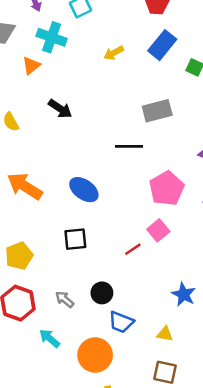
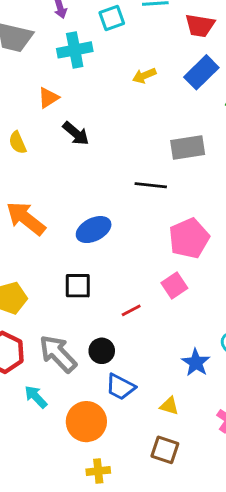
cyan cross: (52, 37) -> (75, 50), turned -36
orange triangle: (31, 66) -> (48, 98), moved
blue ellipse: (84, 190) -> (94, 230), turned -68
red line: (133, 249) -> (131, 310), moved
gray arrow: (65, 299) -> (58, 354), size x1.8

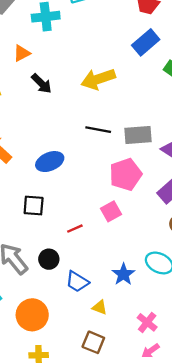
yellow arrow: (144, 76) -> (98, 79), moved, size x1.8
gray rectangle: (188, 147) -> (138, 135), moved
blue trapezoid: (120, 387) -> (77, 282), moved

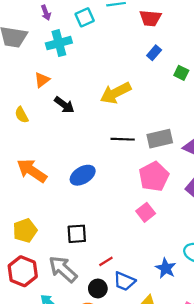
blue rectangle: (146, 42) -> (154, 53), size x0.6
black square: (34, 206) -> (77, 234), moved
red line: (75, 229) -> (106, 261), moved
black circle: (49, 259) -> (98, 288), moved

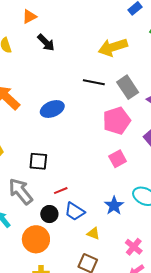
yellow arrow: (116, 93) -> (113, 47), moved
gray rectangle: (160, 139) -> (128, 87), turned 60
pink square: (146, 212) -> (118, 159), moved

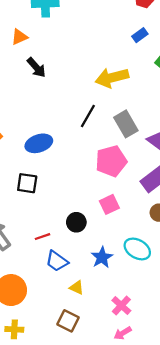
black line: (94, 82) -> (88, 116), turned -75
black square: (38, 161) -> (27, 183), moved
black circle: (49, 214) -> (76, 222), moved

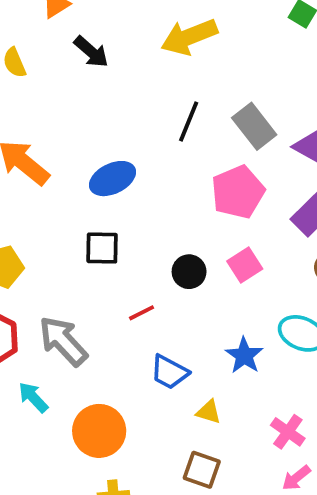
yellow arrow: (112, 78) -> (189, 37), moved
black circle: (76, 222) -> (189, 272), moved
red line: (43, 237) -> (142, 313), moved

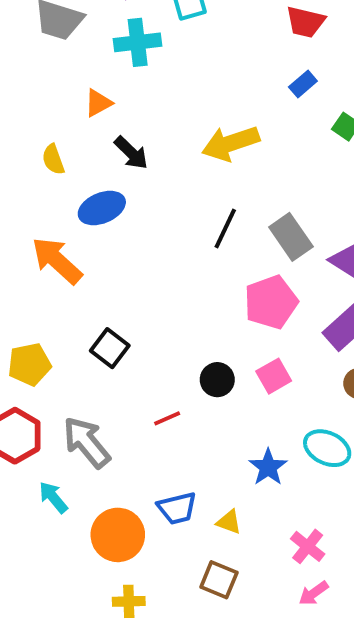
blue ellipse: (113, 179) -> (102, 208), moved
black square: (102, 248) -> (110, 348), moved, turned 33
blue trapezoid: (169, 372) -> (177, 508), moved, turned -45

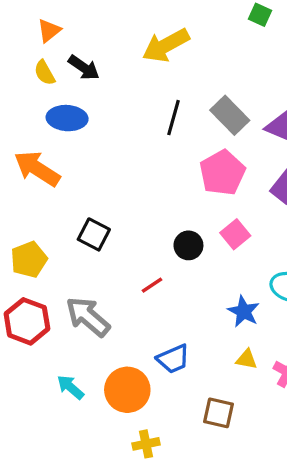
yellow semicircle: (53, 159) -> (45, 73), moved
blue ellipse: (102, 208) -> (67, 118), turned 36
cyan arrow: (53, 497) -> (70, 387), moved
yellow triangle: (229, 522) -> (247, 359), moved

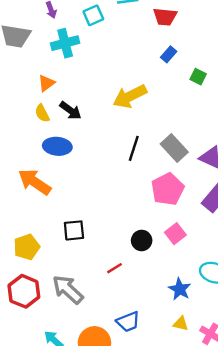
black square: (94, 234) -> (74, 230), turned -35

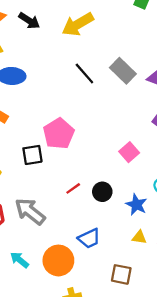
black arrow: (70, 110) -> (29, 21), moved
black line: (134, 148) -> (84, 73), turned -55
pink pentagon: (168, 189) -> (59, 134), moved
black circle: (142, 240) -> (102, 192), moved

